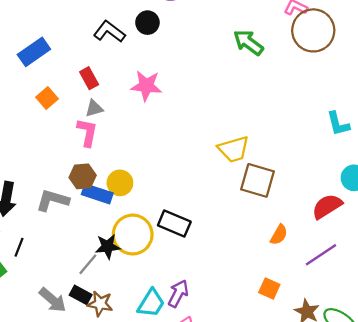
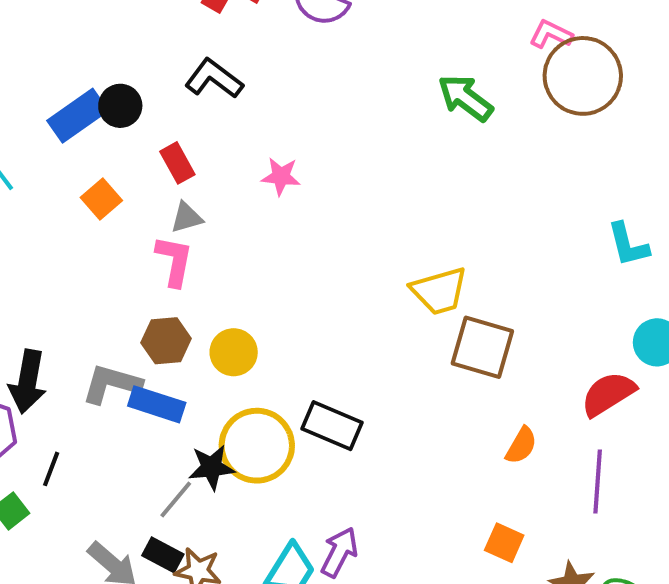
black circle: (147, 23) -> (120, 106), moved
pink star: (146, 86) -> (281, 176), size x0.7
blue rectangle: (97, 194) -> (157, 404), moved
purple line: (321, 255) -> (598, 482), turned -52

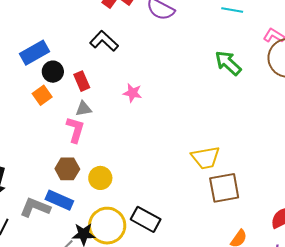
black circle: (120, 106) -> (53, 72), moved
brown square: (482, 347) -> (224, 188), turned -32
gray L-shape: (112, 384) -> (35, 207), moved

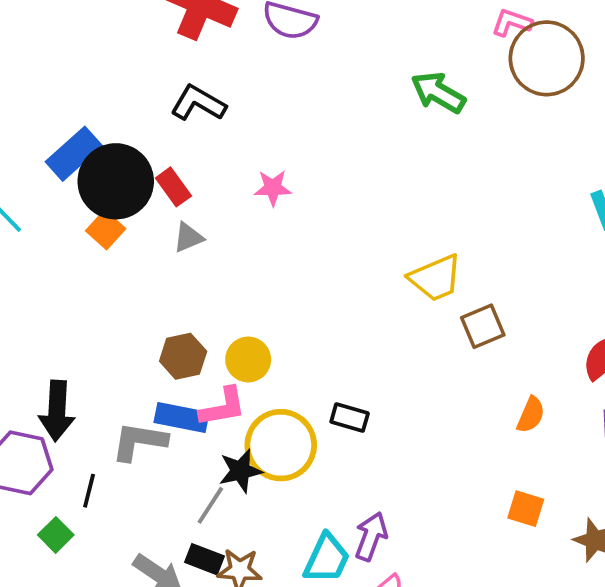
black circle: (53, 72) -> (116, 181), size x1.8
pink L-shape: (75, 130) -> (223, 407), moved, turned 76
brown square: (224, 188) -> (483, 326), size x0.7
black rectangle: (146, 219) -> (350, 418), size x0.7

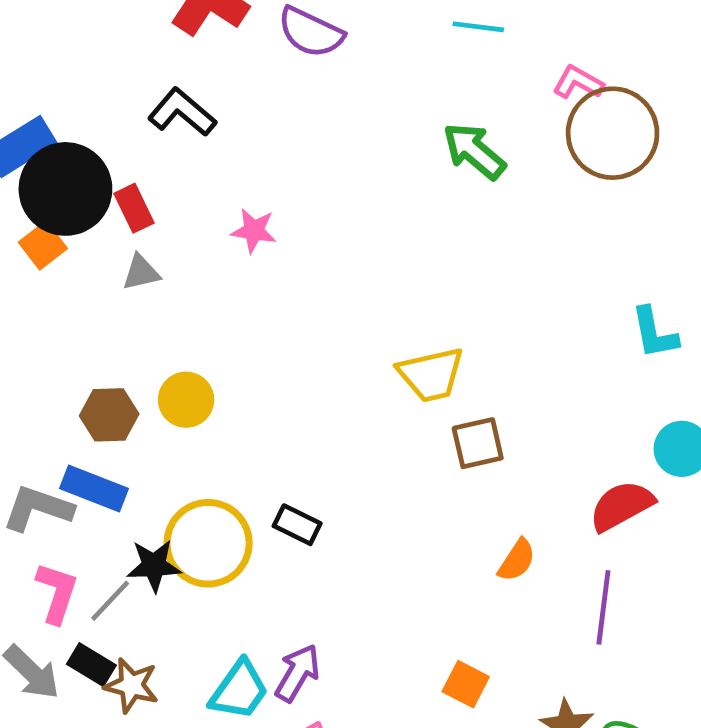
yellow circle: (248, 359) -> (186, 400), moved
pink L-shape: (223, 407) -> (57, 593), moved, turned -72
orange square: (526, 509) -> (466, 684), moved

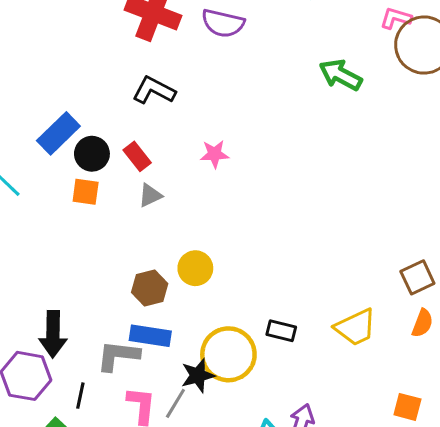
black circle: (65, 189) -> (92, 154), size x0.6
orange square: (43, 245) -> (86, 192), turned -32
yellow trapezoid: (431, 375) -> (356, 327), moved
brown square: (478, 443) -> (417, 277), moved

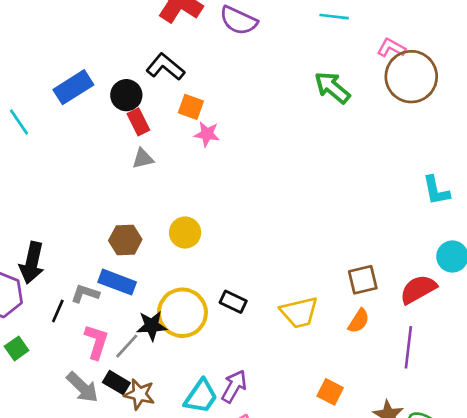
black circle: (92, 154) -> (126, 95), moved
orange square: (86, 192) -> (191, 107), moved
yellow circle: (195, 268) -> (185, 232), moved
gray L-shape: (118, 356) -> (85, 294), size x0.7
black line: (80, 396) -> (58, 311), moved

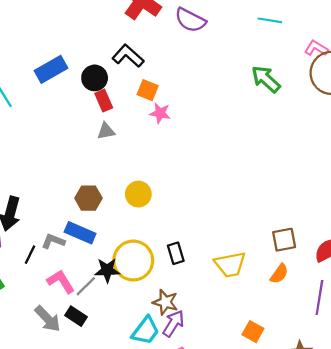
black rectangle: (233, 302) -> (176, 253), turned 45
pink L-shape: (96, 342) -> (61, 281), turned -52
brown star: (139, 394) -> (165, 302), moved

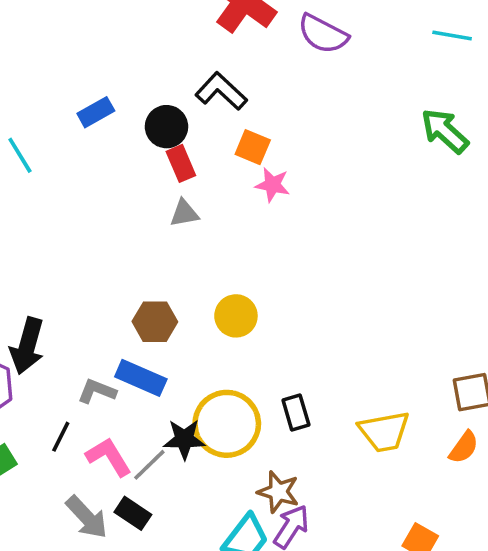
blue rectangle: (51, 69) -> (96, 112), size x0.7
black line: (30, 255) -> (61, 437), moved

